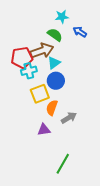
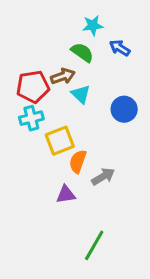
brown arrow: (42, 51) -> (63, 76), size x0.7
cyan triangle: (54, 63) -> (81, 94), turned -40
cyan cross: (29, 71) -> (31, 118), moved
blue circle: (56, 81) -> (124, 109), moved

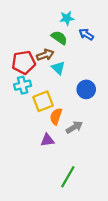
blue circle: (124, 109) -> (86, 89), moved

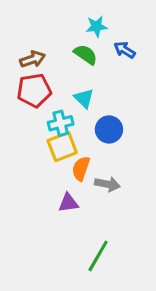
brown arrow: (45, 55) -> (32, 59), moved
cyan cross: (23, 85) -> (61, 123), moved
blue circle: (86, 89) -> (109, 129), moved
gray arrow: (74, 127) -> (107, 184), turned 42

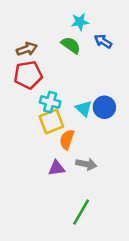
cyan triangle: (84, 98) -> (84, 109), moved
cyan cross: (61, 123) -> (50, 102), turned 30
blue circle: (109, 129) -> (104, 107), moved
gray arrow: (107, 184) -> (86, 164), moved

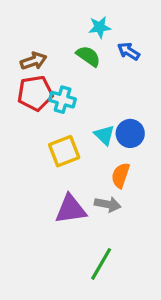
cyan cross: (50, 102) -> (63, 100), moved
orange semicircle: (67, 140) -> (121, 175), moved
purple triangle: (57, 168) -> (71, 209), size x1.5

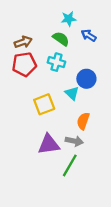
cyan cross: (63, 100) -> (56, 62), moved
blue circle: (130, 133) -> (86, 79), moved
green line: (101, 264) -> (70, 165), moved

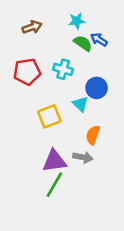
green semicircle: (61, 39) -> (83, 43), moved
brown arrow: (23, 42) -> (32, 27), moved
green line: (70, 165) -> (54, 185), moved

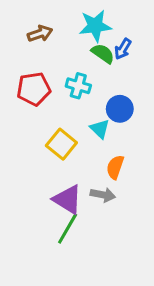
cyan star: (77, 21) -> (95, 26), size x1.5
blue arrow: (99, 40) -> (123, 49), turned -91
yellow square: (49, 116) -> (61, 144), turned -30
purple triangle: (54, 161) -> (68, 199), turned 40

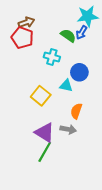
cyan star: (95, 26) -> (88, 16), moved
red pentagon: (34, 89) -> (22, 38), moved, turned 30
cyan triangle: (100, 129) -> (66, 86), turned -32

